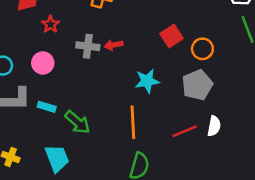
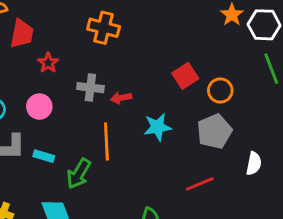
red arrow: (114, 45) -> (121, 98), moved
green arrow: (78, 122) -> (79, 174), turned 80
orange line: (133, 122) -> (106, 142), moved
white semicircle: (214, 126) -> (254, 163), moved

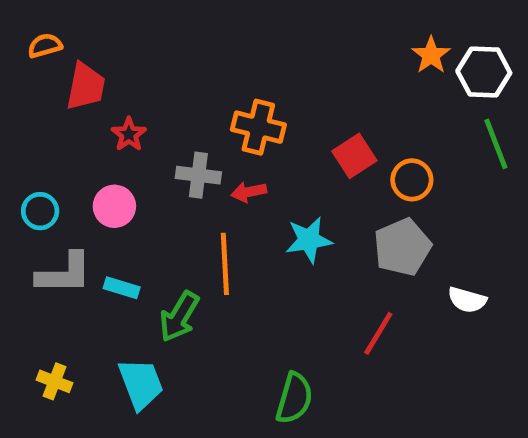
orange cross: (104, 28) -> (258, 127), moved
white semicircle: (254, 163) -> (467, 300), turned 95
red line: (200, 184) -> (378, 333), turned -36

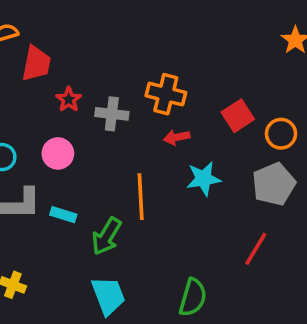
gray cross: (198, 175) -> (112, 114), moved
red arrow: (249, 192) -> (177, 137), moved
cyan trapezoid: (141, 384) -> (108, 296), moved

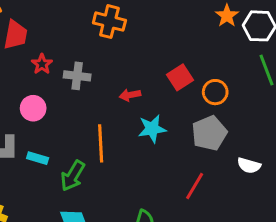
orange cross: (166, 94) -> (109, 22), moved

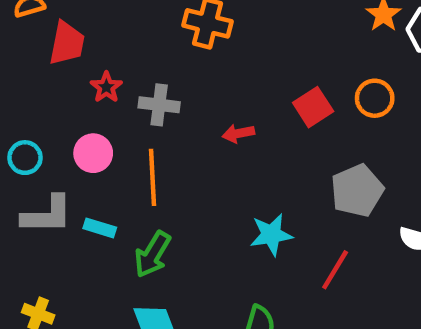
orange circle: (215, 92) -> (375, 98), moved
cyan star: (152, 129) -> (271, 235), moved
orange line: (101, 143) -> (153, 177), moved

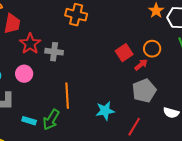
red star: (106, 87) -> (30, 44), size x1.5
red arrow: (238, 133) -> (141, 65), moved, turned 152
orange line: (153, 177) -> (67, 96), moved
cyan rectangle: (100, 228) -> (29, 121), moved

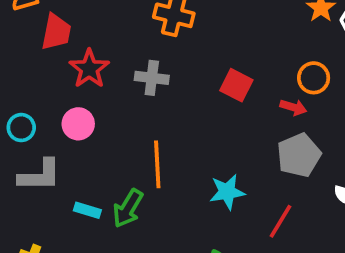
gray cross: (54, 52) -> (152, 78), moved
red square: (124, 53) -> (236, 85), moved, turned -30
red arrow: (141, 65) -> (293, 107), turned 56

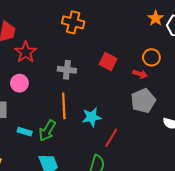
gray cross: (152, 78) -> (67, 70), moved
cyan star: (227, 192) -> (92, 117), moved
red line: (280, 221) -> (111, 138), moved

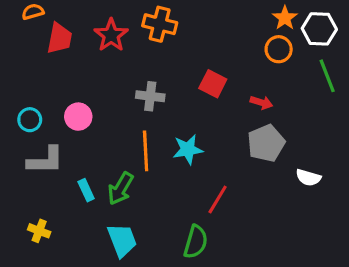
red star: (26, 52) -> (111, 35), moved
orange circle: (151, 57) -> (279, 49), moved
cyan star: (92, 117) -> (188, 149), moved
cyan rectangle: (25, 132) -> (86, 190), turned 48

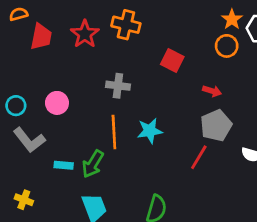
red square: (213, 84) -> (172, 61), moved
gray L-shape: (45, 160) -> (29, 140), turned 52
cyan rectangle: (86, 190) -> (64, 165), turned -60
red line: (218, 200) -> (199, 157), moved

